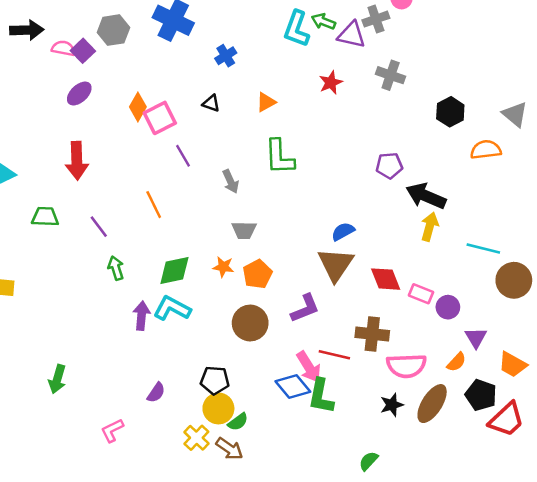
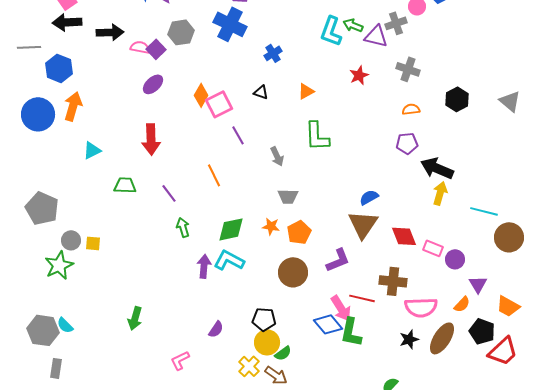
orange semicircle: (486, 150) -> (411, 109), moved, size x0.7

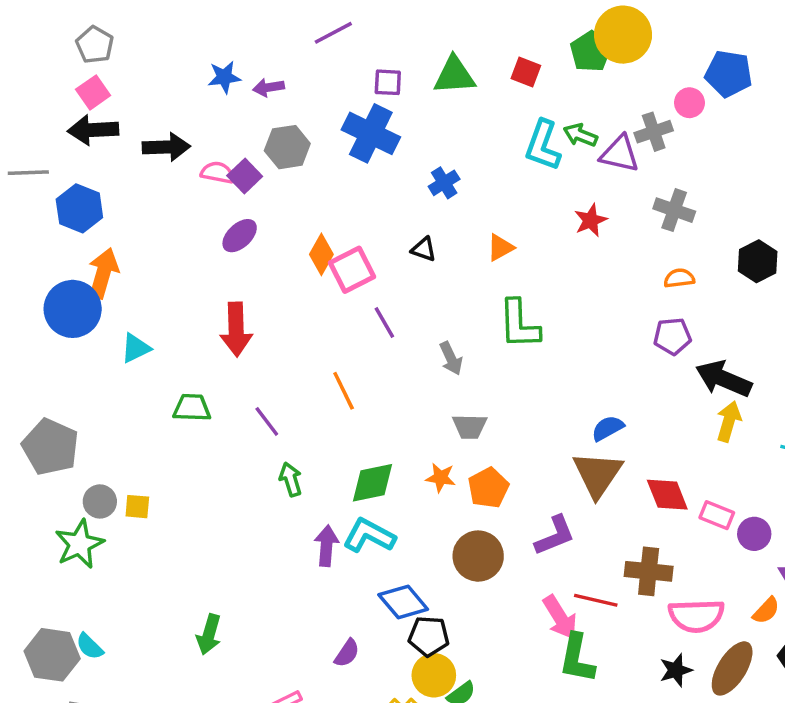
blue circle: (38, 114) -> (73, 309), moved
blue diamond: (328, 324) -> (403, 602), moved

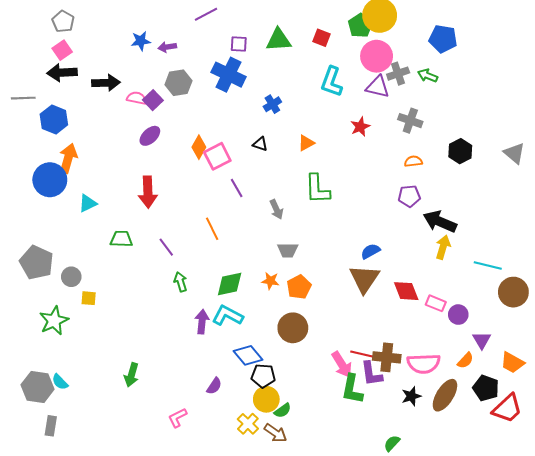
pink circle: (689, 103) -> (377, 56), moved, size x1.8
green arrow: (580, 135) -> (428, 76), moved
gray circle: (100, 501) -> (71, 277), moved
purple L-shape: (555, 536) -> (371, 374), moved, turned 104
brown cross: (649, 571) -> (387, 357), moved

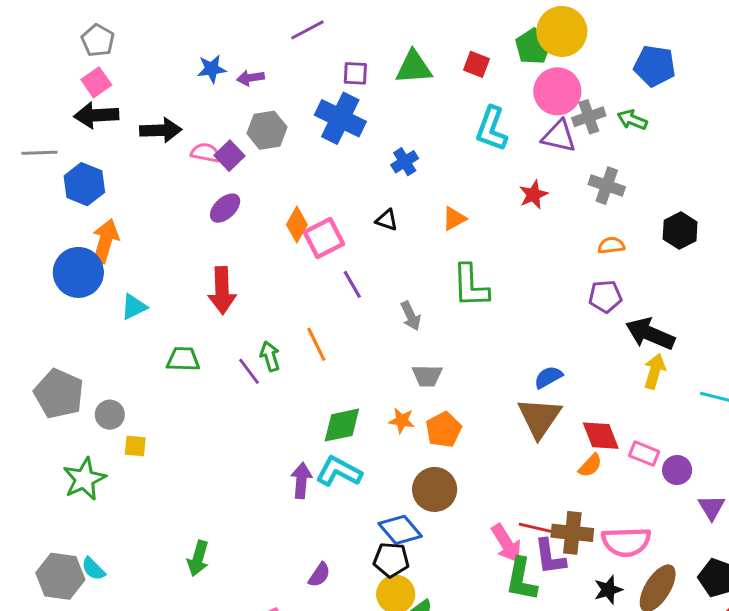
green arrow: (181, 282) -> (270, 356), moved
blue diamond: (248, 355) -> (400, 530), moved
orange semicircle: (465, 360) -> (590, 466), moved

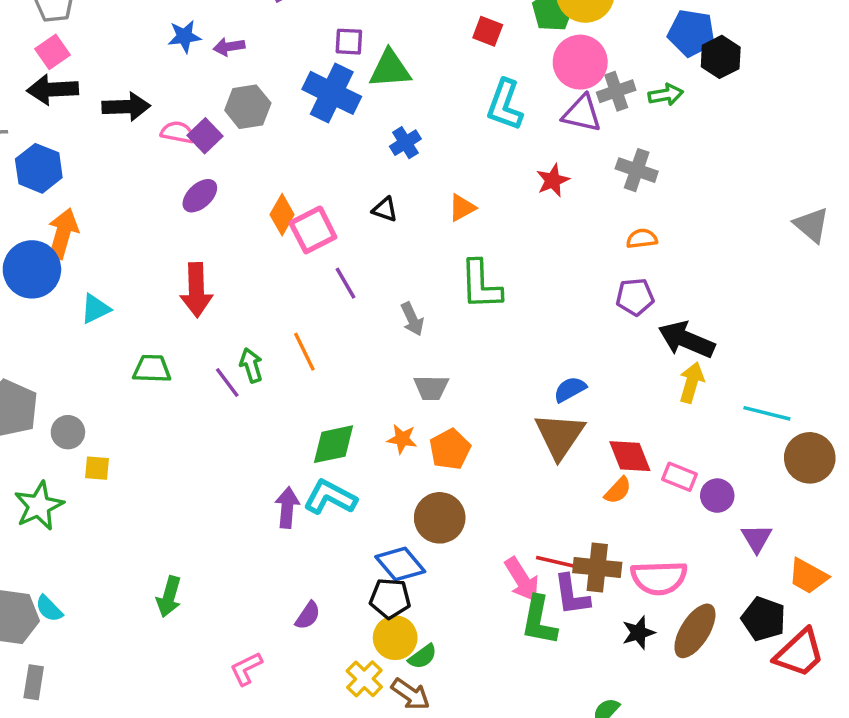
green triangle: (414, 67) -> (390, 69), moved
green arrow: (632, 120) -> (666, 95), turned 148
black hexagon: (680, 231) -> (721, 57), moved

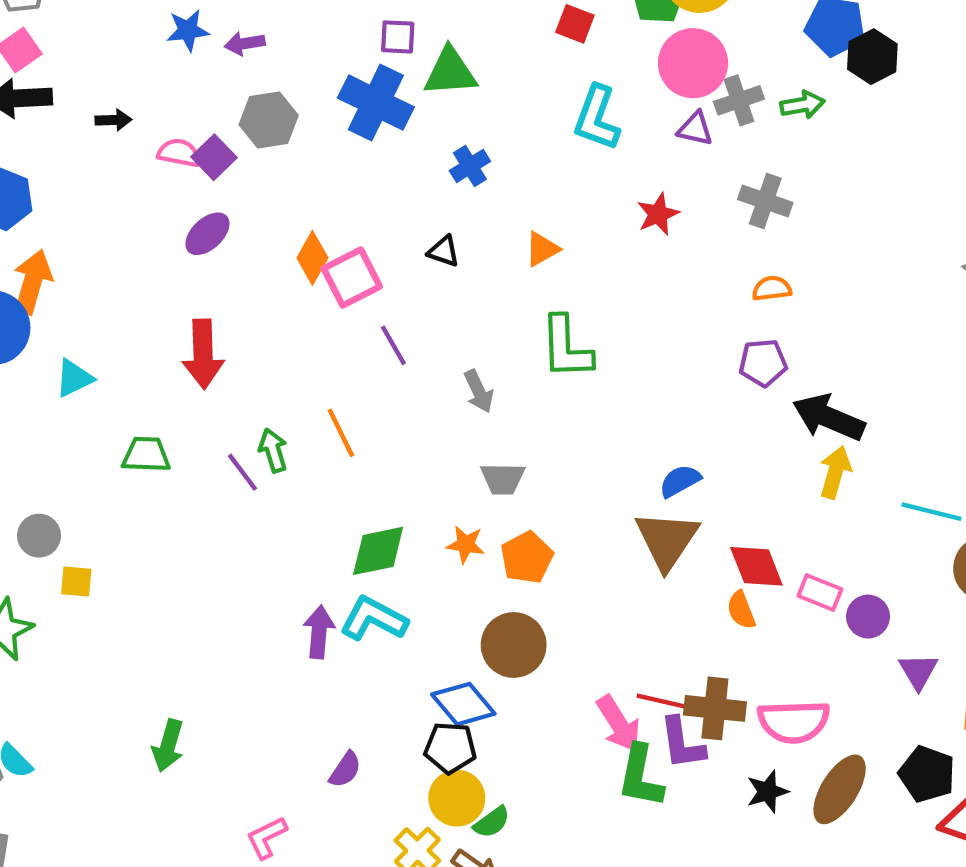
black arrow: (126, 107) -> (113, 120), size x0.6
purple triangle: (582, 113) -> (695, 129), size x0.7
orange semicircle: (618, 490) -> (741, 610), turned 116

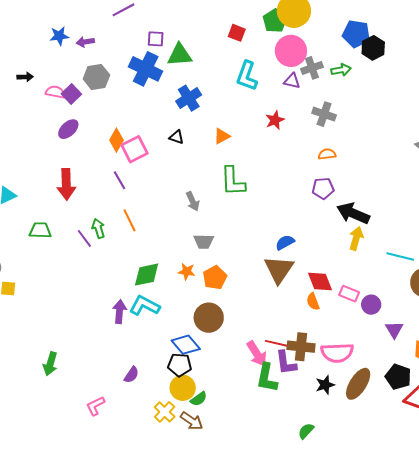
blue cross: (470, 166) -> (189, 98), size x1.4
purple line: (393, 345) -> (119, 180), moved

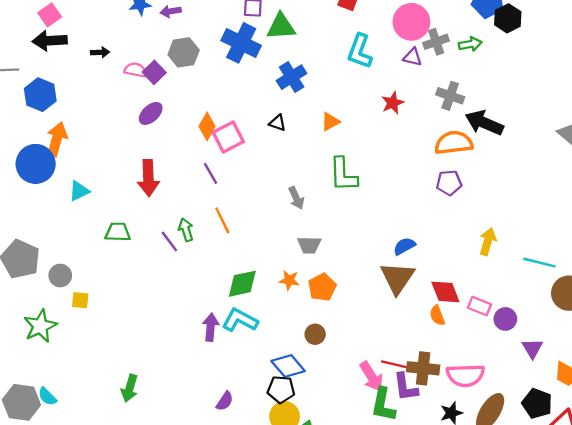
orange semicircle: (327, 154) -> (454, 143), size x1.8
black arrow: (353, 213) -> (484, 123), moved
brown circle: (209, 318) -> (315, 334), size x0.6

